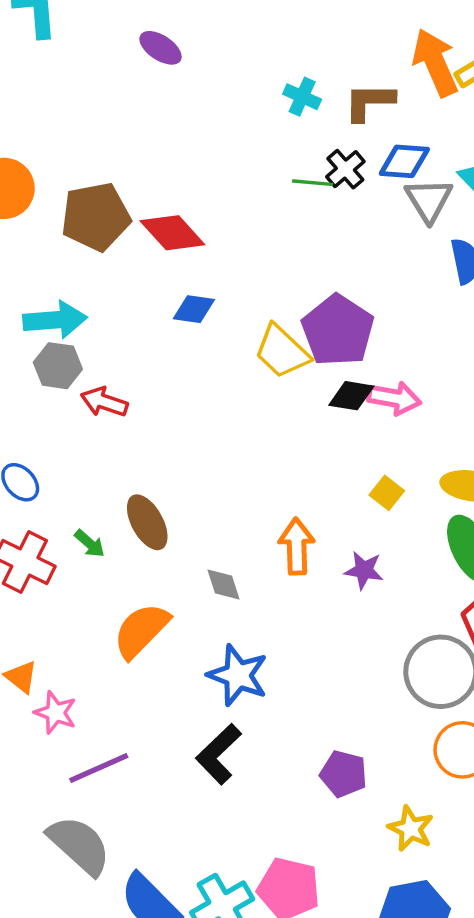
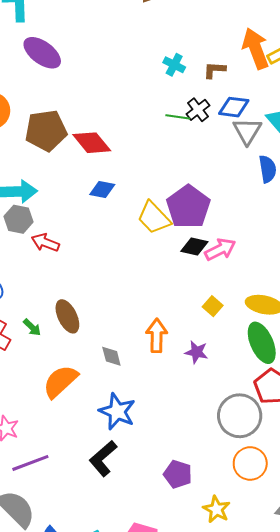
purple ellipse: (161, 48) -> (42, 53), moved, size x1.5
brown L-shape: (369, 102) -> (214, 70), size x0.7
pink arrow: (394, 398) -> (220, 249), turned -40

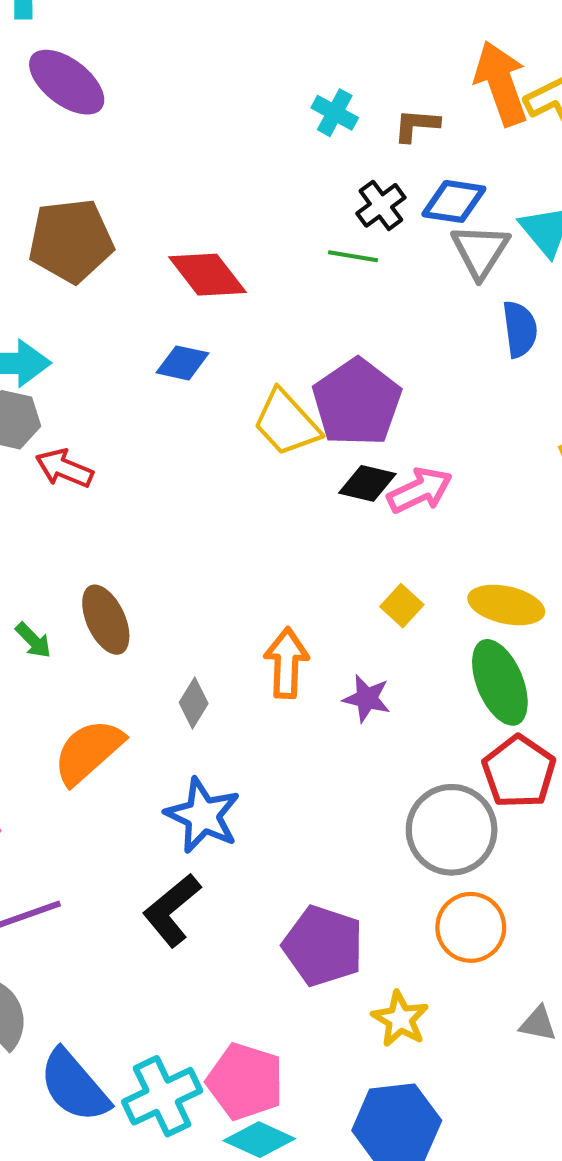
green line: (178, 117) -> (353, 256), moved
red diamond: (92, 143) -> (207, 275), moved
gray diamond: (111, 356) -> (194, 703), turned 45
purple pentagon: (178, 474) -> (323, 946), size x1.4

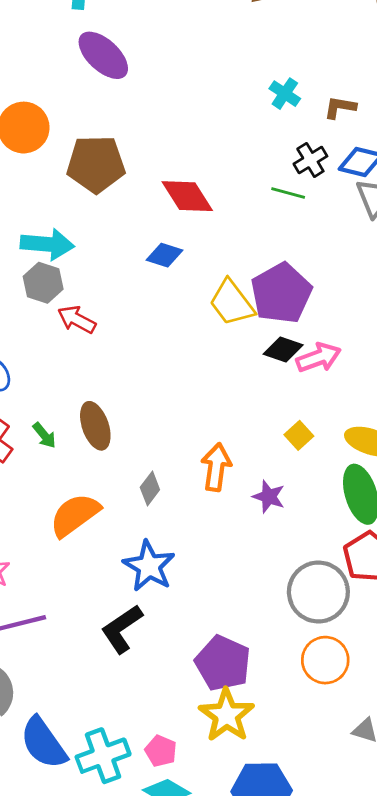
yellow star: (400, 1019) -> (227, 715), moved, size x1.4
pink pentagon: (245, 1081) -> (161, 751), size x0.6

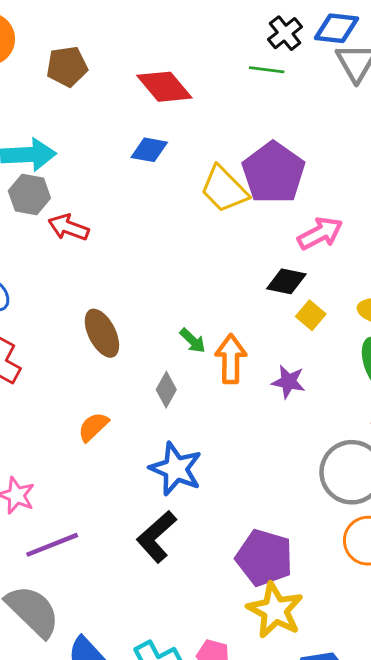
brown pentagon: (96, 164) -> (67, 66), size x0.7
black diamond: (283, 349) -> (286, 281), moved
green arrow: (44, 435) -> (193, 341), moved
orange semicircle: (75, 515) -> (93, 427), size x0.6

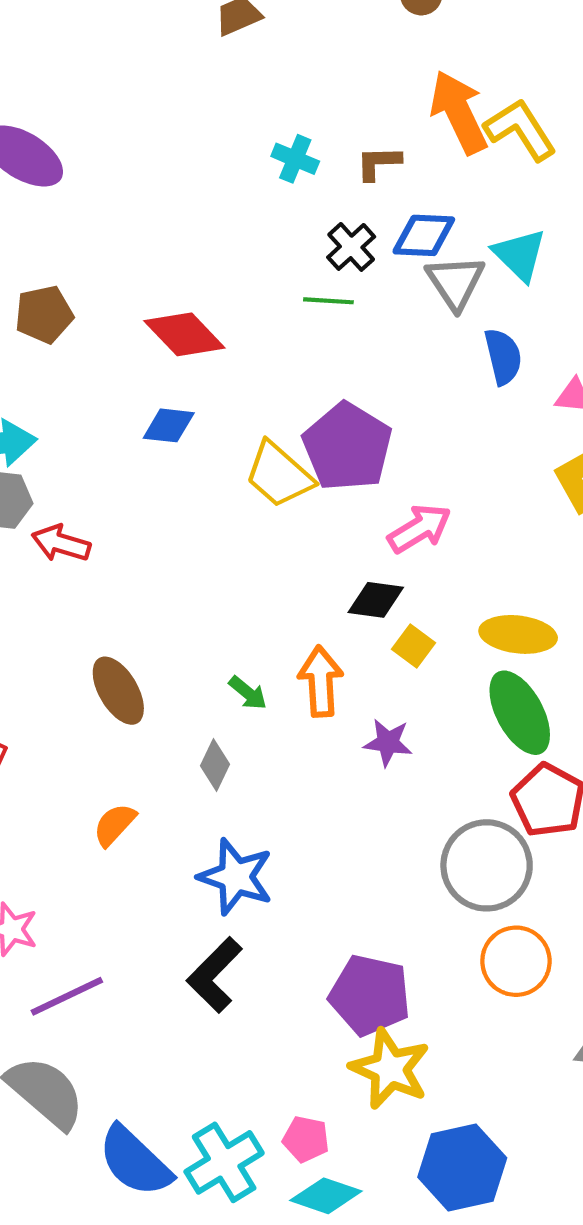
orange arrow: (231, 359) -> (321, 681), moved

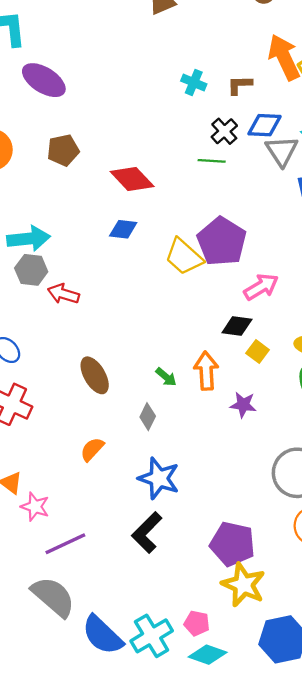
brown pentagon: (44, 314) -> (63, 150), moved

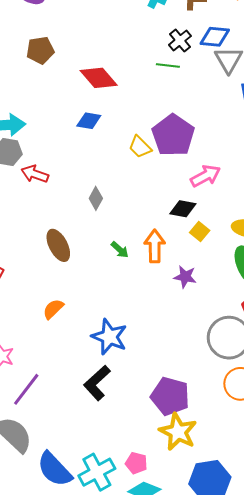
yellow trapezoid: (184, 257) -> (140, 147), size x0.7
gray diamond: (148, 417) -> (96, 198), moved
purple line: (65, 544) -> (26, 389), turned -30

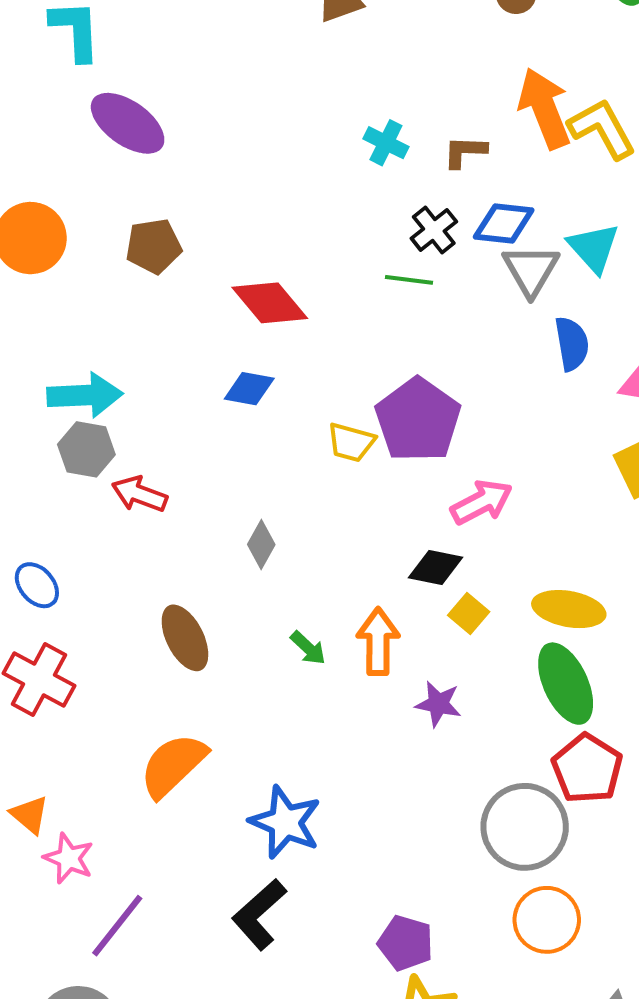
yellow trapezoid: (140, 147) -> (351, 442), turned -30
orange semicircle: (53, 309) -> (173, 765), size x1.6
purple pentagon: (170, 396) -> (406, 943), size x0.7

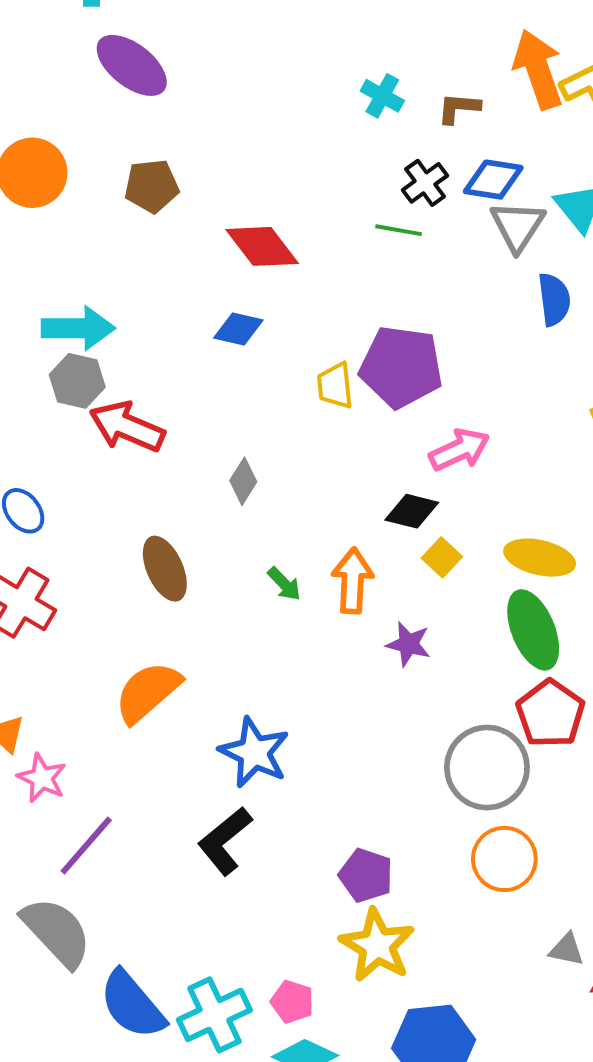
purple pentagon: (418, 420) -> (401, 367), turned -30
yellow trapezoid: (351, 442) -> (335, 386), turned 66
red arrow: (140, 494) -> (127, 427), size x1.4

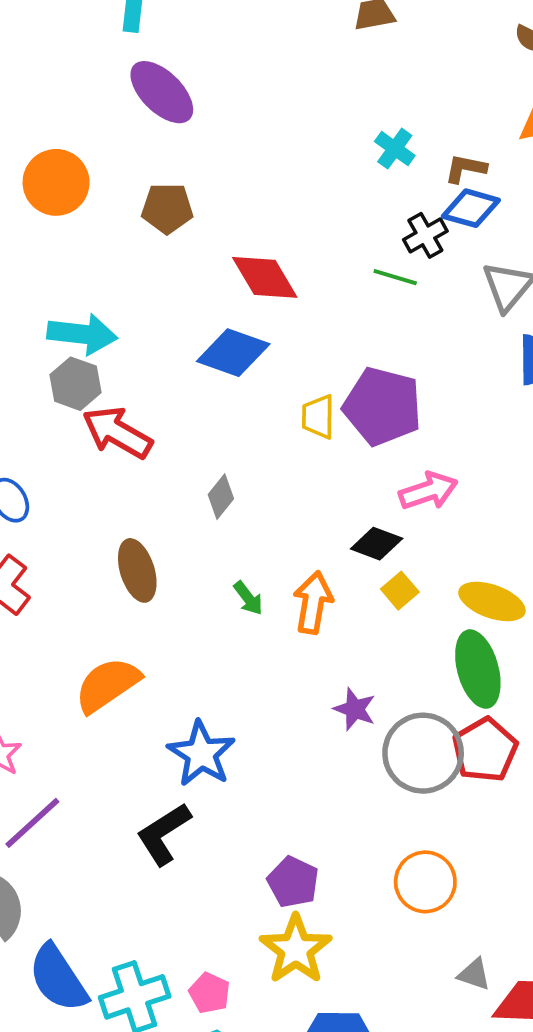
blue diamond: (493, 180) -> (471, 208), moved
blue diamond: (238, 329) -> (233, 353), size x1.5
purple star: (408, 644) -> (355, 709), moved
gray circle: (487, 768) -> (423, 753), moved

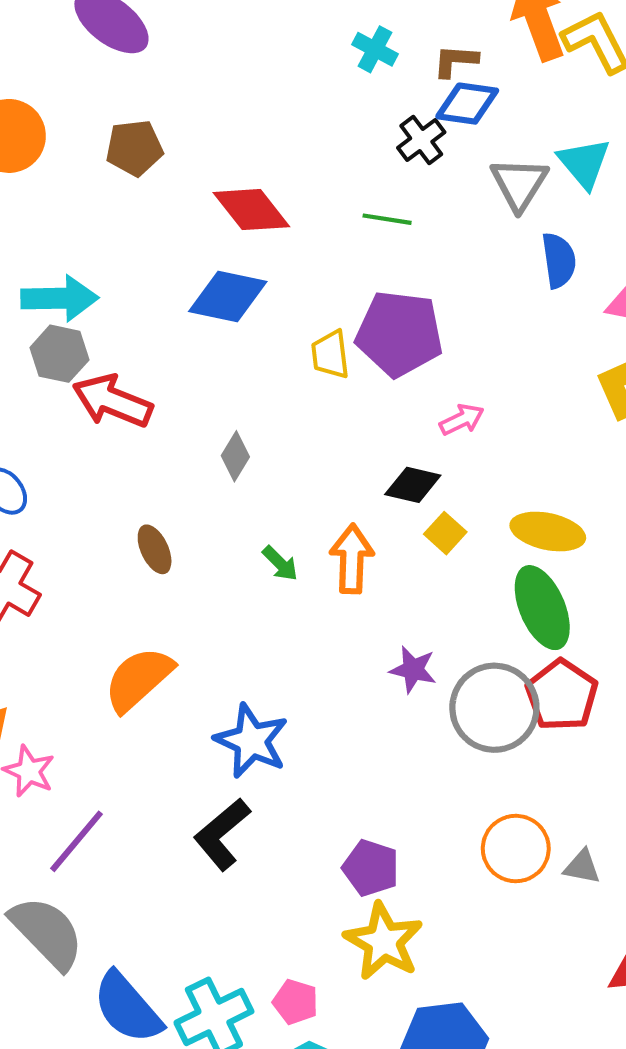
green line: (395, 277) -> (387, 219), moved
pink arrow: (428, 491) -> (462, 420), size x0.7
brown ellipse: (137, 570) -> (155, 549), size x0.7
gray triangle: (474, 974) -> (582, 867), moved

